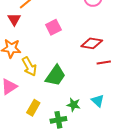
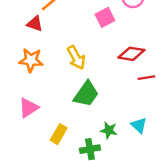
red triangle: (14, 19) -> (35, 24), turned -40
pink square: (53, 27) -> (105, 17), moved
yellow arrow: (29, 66) -> (76, 58), moved

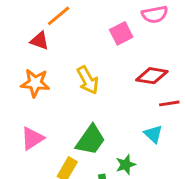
green trapezoid: (86, 94) -> (91, 140), moved
cyan triangle: (139, 125) -> (153, 134), moved
green star: (109, 130) -> (126, 165), turned -30

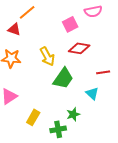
red diamond: (152, 76) -> (79, 48), moved
green trapezoid: (91, 140) -> (63, 78), moved

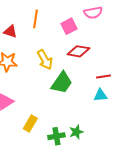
orange line: (27, 12) -> (35, 19), moved, turned -42
cyan triangle: (92, 93) -> (100, 95), moved, turned -48
green star: (73, 114) -> (76, 132), moved

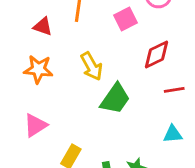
red diamond: (78, 51) -> (156, 54), moved, turned -35
cyan triangle: (100, 95) -> (173, 134), moved

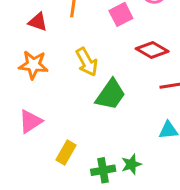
red diamond: (156, 54) -> (152, 50), turned 56

